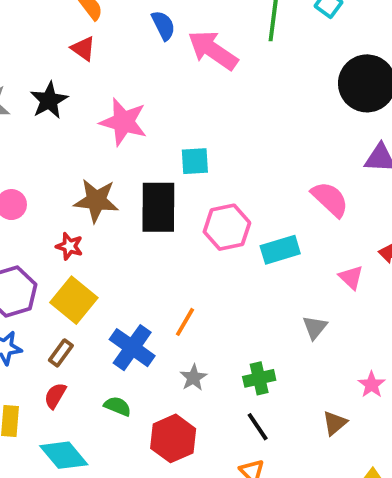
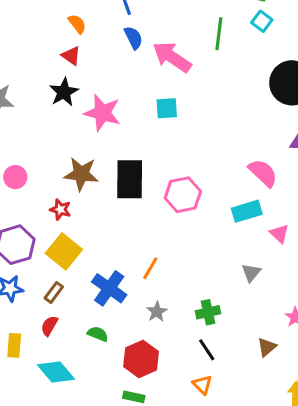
black star: (49, 100) -> (64, 92), moved
cyan square: (195, 161) -> (167, 108), moved
cyan rectangle: (280, 250) -> (247, 211), moved

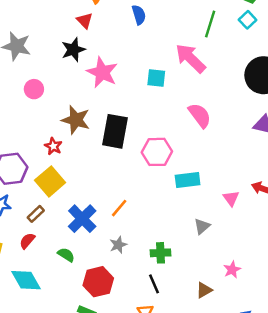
pink arrow: (172, 57) -> (190, 58), moved
pink semicircle: (263, 173) -> (200, 115), moved
pink circle: (15, 177) -> (34, 89), moved
cyan rectangle: (247, 211) -> (188, 180), moved

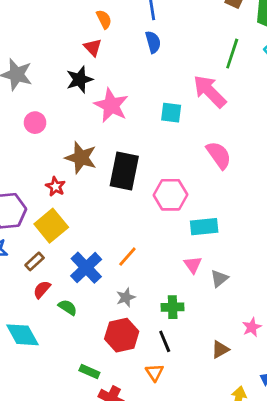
pink triangle: (231, 198) -> (193, 265), moved
red semicircle: (27, 241) -> (42, 289), moved
red hexagon: (98, 282) -> (122, 335), moved

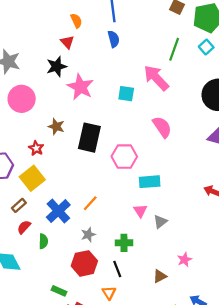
pink circle: (35, 123) -> (22, 99), size x1.6
brown star: (81, 158) -> (56, 127), size x0.7
green semicircle: (68, 307) -> (43, 241), turned 56

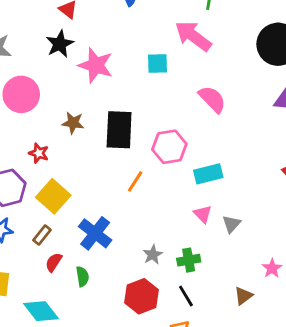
red star: (36, 148) -> (39, 153), moved
orange line: (90, 203) -> (135, 181), moved
gray star: (88, 235) -> (153, 255), moved

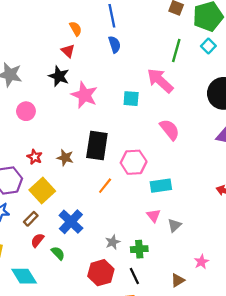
black star: (60, 44) -> (59, 76), turned -30
pink circle: (21, 94) -> (26, 111), size x0.7
brown star: (73, 123) -> (65, 158), moved
green semicircle: (82, 276) -> (58, 253), turned -40

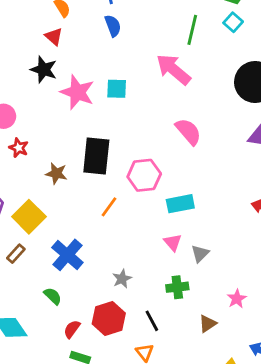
cyan square: (131, 99) -> (117, 89), moved
red star: (35, 157) -> (19, 148), moved
red semicircle: (37, 240) -> (72, 329), moved
green cross: (139, 249) -> (177, 287), moved

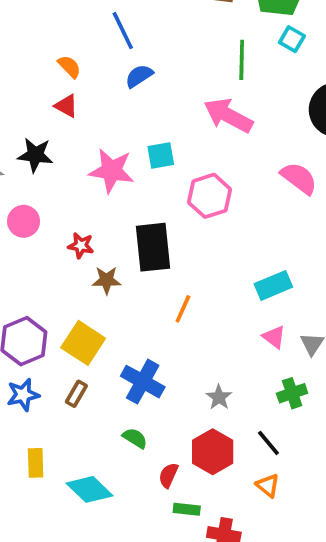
blue semicircle: (113, 26) -> (139, 76), turned -90
black star: (44, 70) -> (35, 155), moved
pink semicircle: (188, 132) -> (299, 178), moved
red star: (19, 148) -> (81, 246), moved
pink hexagon: (144, 175) -> (210, 196), moved

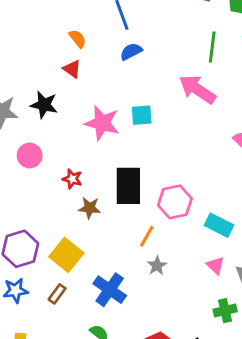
pink hexagon: (210, 196) -> (175, 202), moved
cyan rectangle: (273, 285) -> (219, 225), turned 44
gray star: (219, 397) -> (157, 266), moved

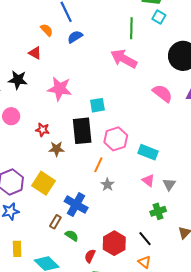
orange semicircle: (78, 39) -> (47, 30), moved
cyan square: (142, 115) -> (97, 105), moved
brown rectangle: (57, 294) -> (55, 222), moved

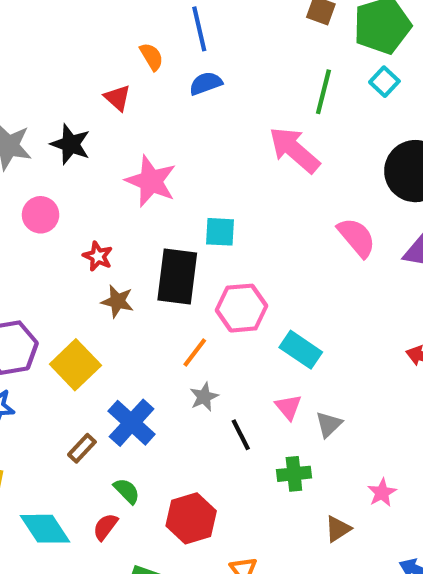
green semicircle: (72, 236) -> (127, 491), moved
black line: (145, 239) -> (241, 435), moved
red semicircle: (90, 256) -> (105, 527), moved

